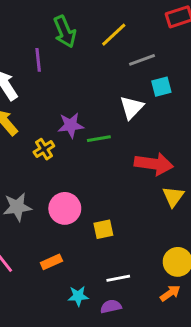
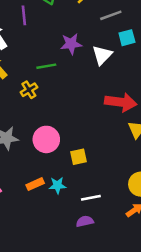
purple star: (71, 125) -> (71, 44), moved
green line: (99, 139) -> (46, 66), moved
cyan star: (78, 296) -> (57, 185), moved

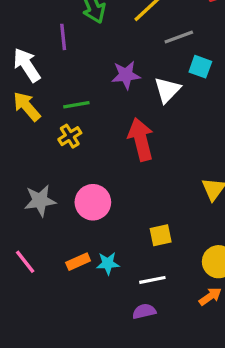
cyan square: (127, 38) -> (200, 67), turned 35
green line: (46, 66) -> (76, 105), moved
red arrow: (121, 102) -> (141, 139), moved, turned -112
yellow square: (79, 157) -> (161, 235), moved

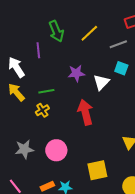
gray line: (179, 37) -> (118, 44), moved
yellow square: (161, 235) -> (97, 170), size x1.5

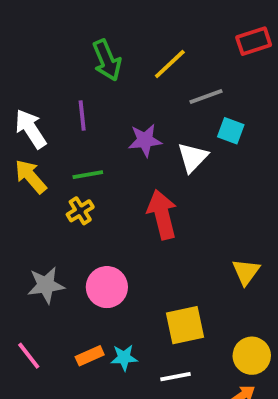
gray line: (118, 44) -> (206, 96), moved
purple line: (38, 50) -> (82, 115), moved

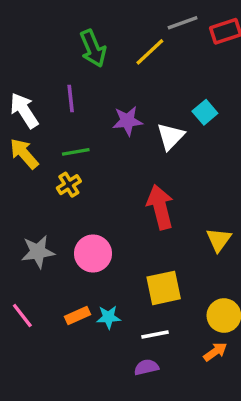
gray line: (206, 96) -> (183, 23), moved
cyan square: (231, 131) -> (205, 112), turned 30
red arrow: (162, 215) -> (160, 207), moved

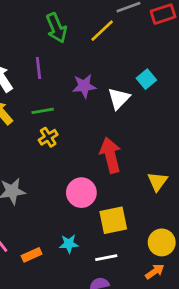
yellow cross: (69, 185) -> (48, 137), moved
pink circle: (93, 254) -> (81, 193), moved
orange rectangle: (77, 316) -> (32, 255), moved

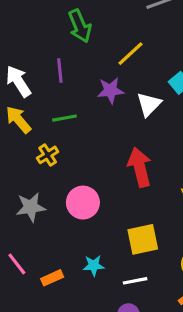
yellow line: (102, 31) -> (130, 54), moved
yellow cross: (48, 137) -> (48, 155), moved
pink circle: (81, 193) -> (83, 203), moved

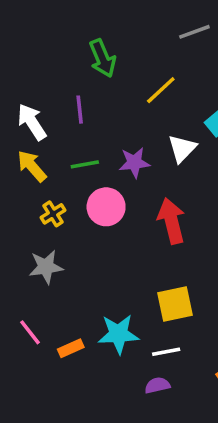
purple star: (111, 90) -> (134, 163), moved
yellow cross: (48, 155) -> (53, 214), moved
pink circle: (83, 203) -> (106, 207), moved
cyan star: (94, 265) -> (118, 334), size x1.6

